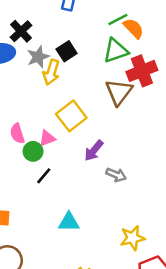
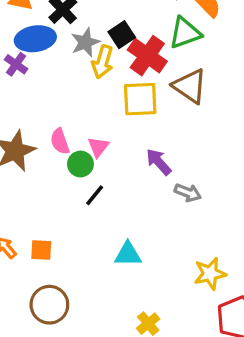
red cross: (142, 71) -> (147, 56), moved, turned -32
brown triangle: (119, 92) -> (190, 86), turned -32
yellow square: (71, 116) -> (140, 99), moved, turned 36
pink triangle: (47, 138) -> (98, 147), turned -30
purple arrow: (94, 151) -> (159, 162), turned 100

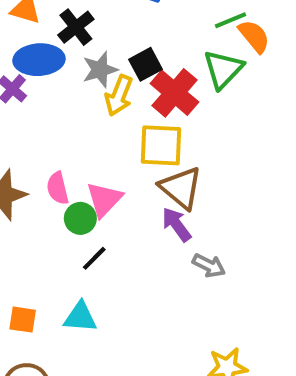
green triangle: (185, 33) -> (223, 69), turned -32
brown triangle: (190, 86) -> (181, 188), moved
pink triangle: (98, 147) -> (104, 199), size x1.4
cyan triangle: (128, 254) -> (80, 317), moved

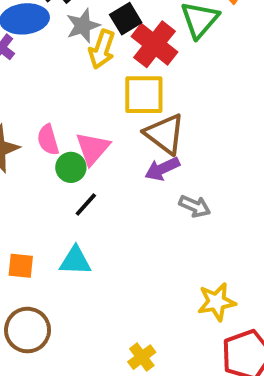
purple arrow: (177, 224) -> (162, 169), turned -76

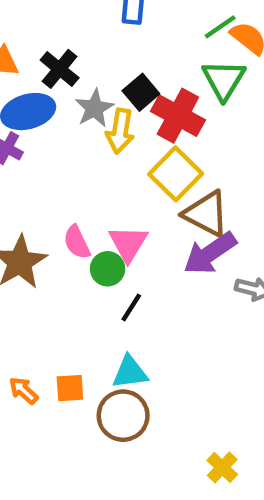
yellow square: (144, 95) -> (176, 174), turned -36
purple arrow: (162, 169) -> (210, 253), size x1.4
brown circle: (28, 330) -> (123, 416), moved

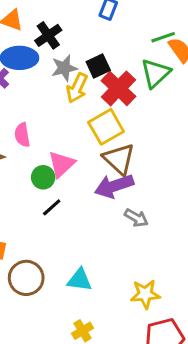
pink semicircle: (77, 242) -> (22, 135), moved
cyan triangle: (130, 372) -> (80, 280), moved

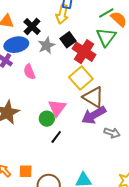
yellow arrow: (77, 88) -> (62, 14), moved
pink semicircle: (22, 135) -> (29, 72), moved

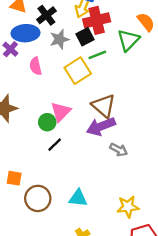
green line: (106, 13) -> (97, 55), moved
red cross: (84, 52) -> (97, 20), moved, turned 35
yellow square: (81, 78) -> (78, 71), moved

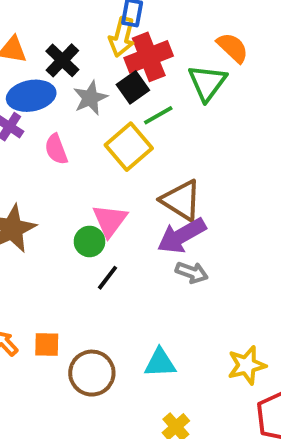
gray arrow: (119, 150) -> (192, 272), moved

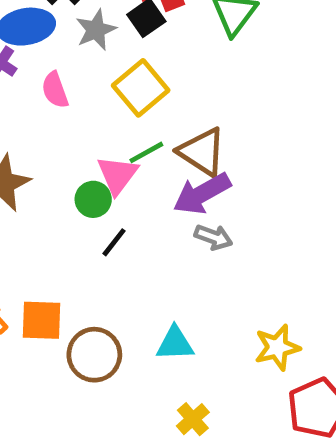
green line: (158, 115) -> (146, 152), moved
orange square: (47, 344) -> (42, 320), size x1.4

